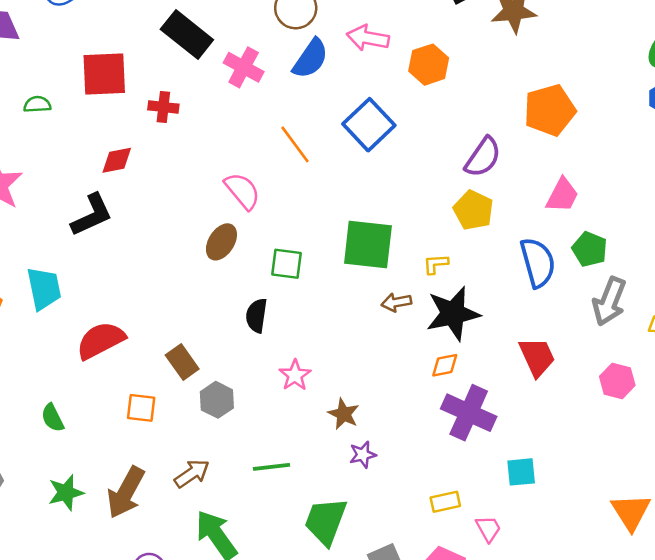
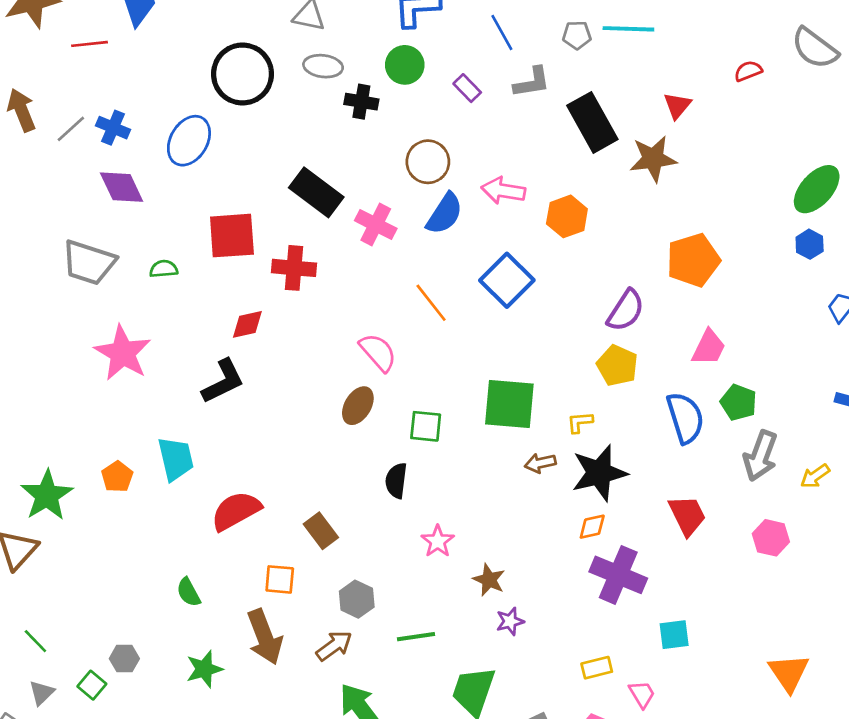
red cross: (163, 107) -> (294, 268), size x1.4
gray hexagon: (217, 400) -> (357, 599), moved
brown arrow: (126, 492) -> (265, 637), moved, turned -48

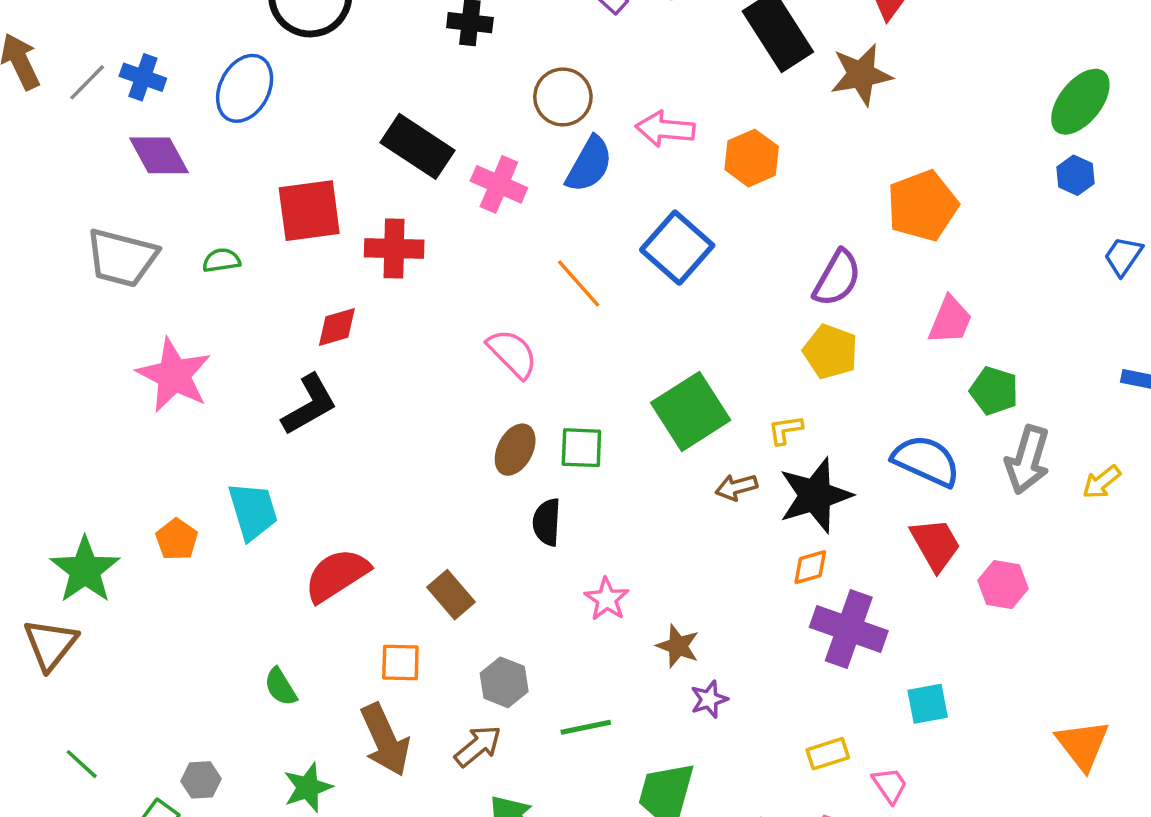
green square: (509, 404) -> (691, 411), turned -34
brown ellipse: (358, 406) -> (515, 450), moved
blue semicircle: (685, 418) -> (926, 461), moved, turned -45
pink hexagon: (771, 538) -> (1003, 585), moved

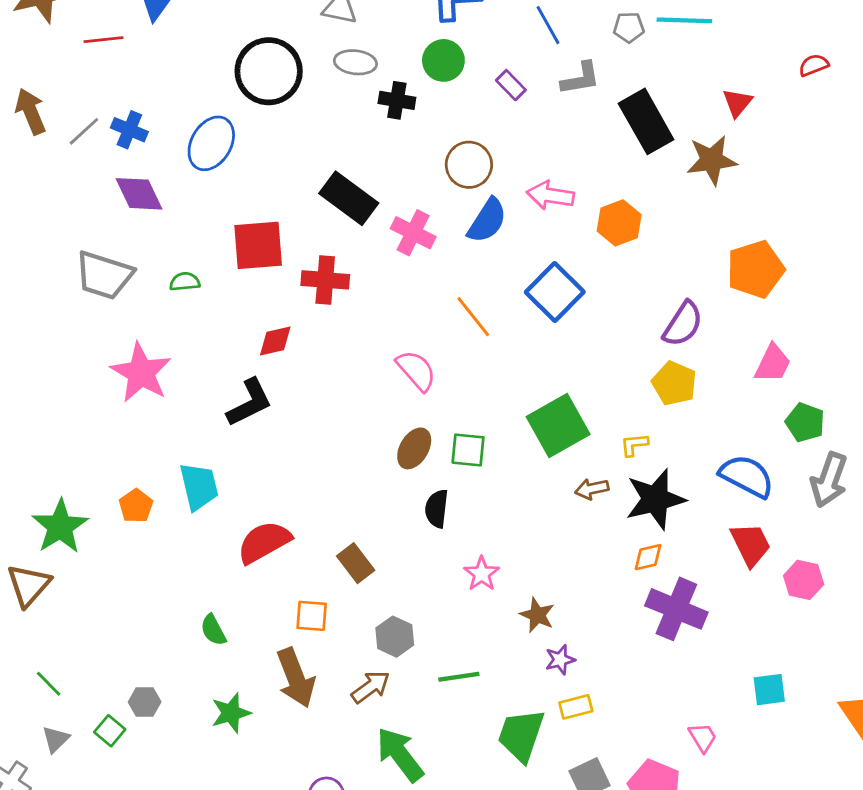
cyan square: (928, 704) -> (769, 690), moved
yellow rectangle: (828, 754) -> (576, 707), moved

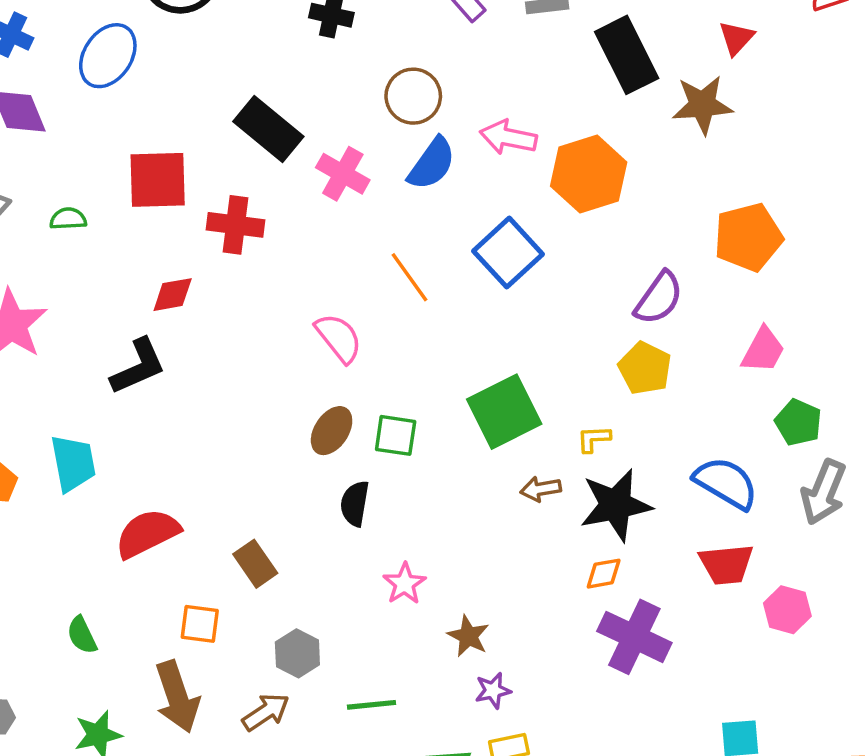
orange hexagon: (619, 223) -> (589, 174), size x1.4
red trapezoid: (751, 544) -> (726, 564), turned 108

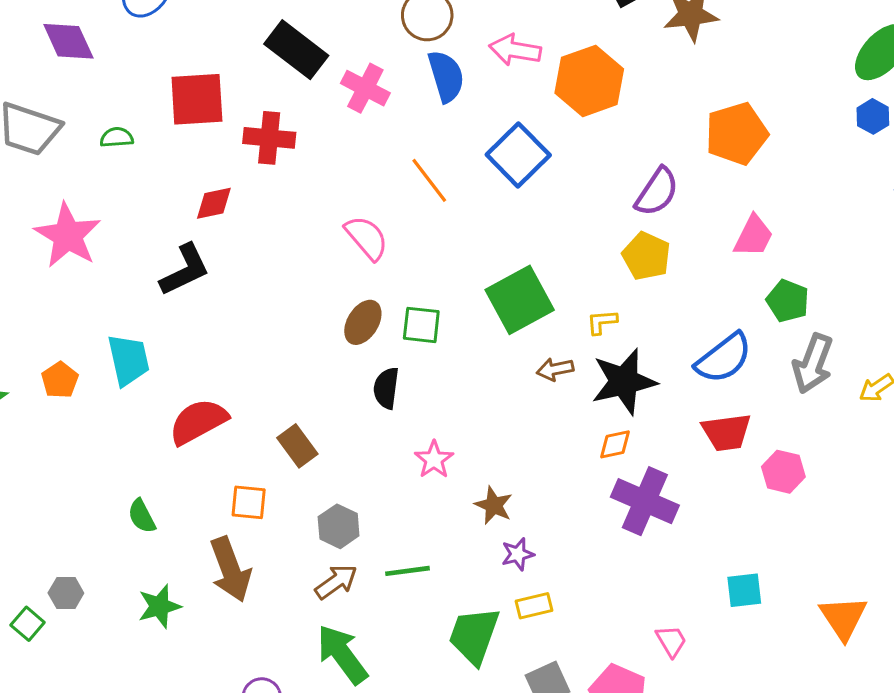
blue semicircle: (432, 164) -> (446, 76), turned -50
blue semicircle: (726, 483) -> (724, 358), turned 114
brown arrow: (266, 712) -> (336, 582), moved

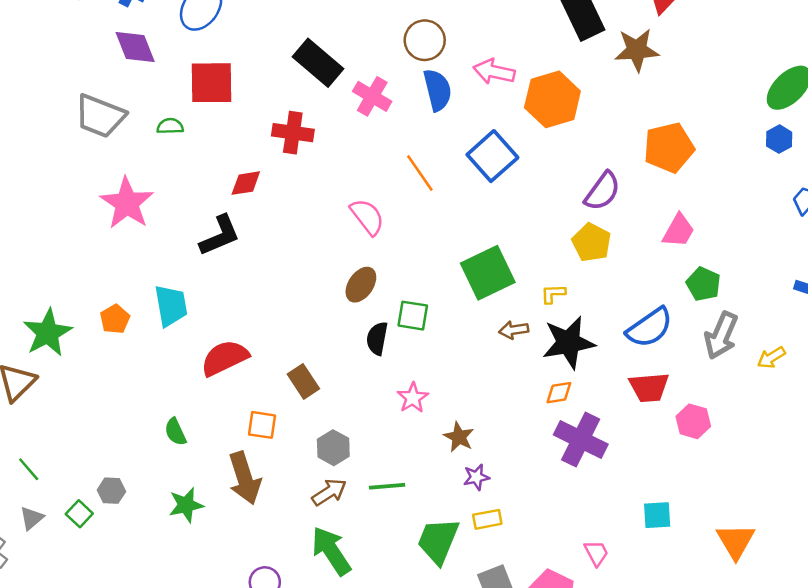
red square: (197, 99) -> (212, 83), moved
green square: (421, 325) -> (413, 316), moved

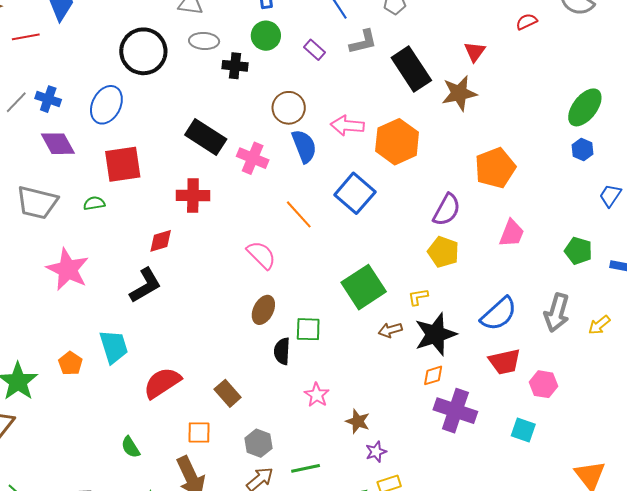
green pentagon: (703, 284) -> (578, 251), moved
cyan square: (657, 515) -> (523, 430), moved, turned 30

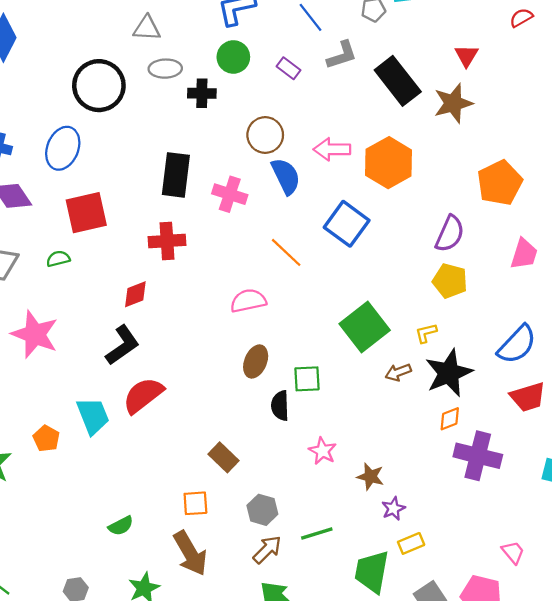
black rectangle: (206, 137) -> (176, 175), turned 69
pink semicircle: (261, 255) -> (248, 301), turned -52
red semicircle: (162, 383) -> (143, 395), moved
green semicircle: (131, 447) -> (121, 526), turned -80

